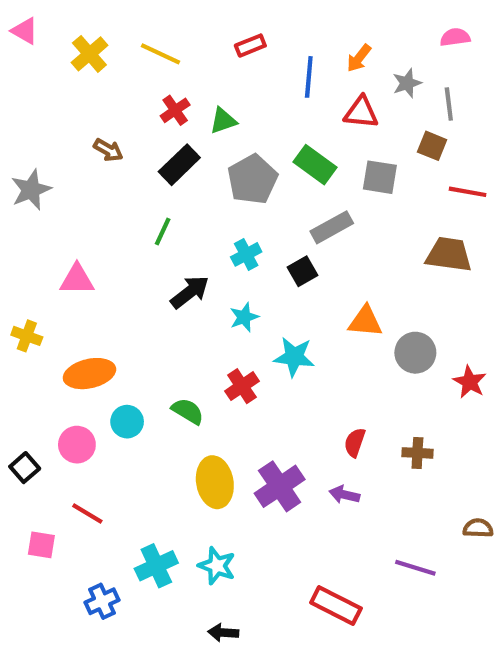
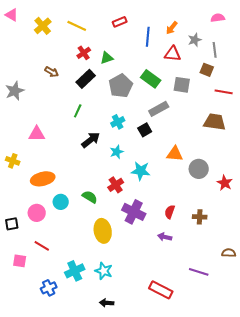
black square: (25, 468) -> (12, 224), turned 32
purple cross: (280, 486) -> (134, 212), moved, turned -30

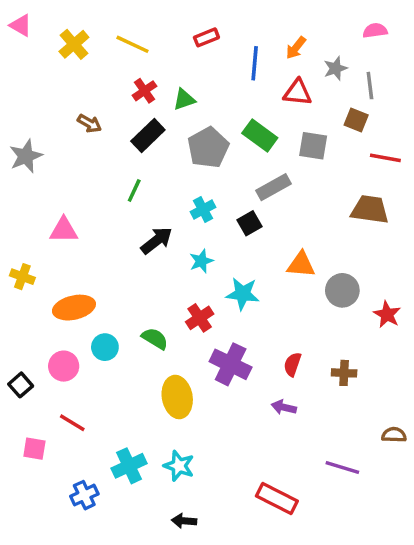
black square: (12, 224) -> (21, 385), turned -32

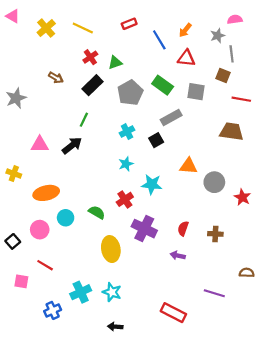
blue line: (255, 63) -> (159, 40), turned -36
gray star: (335, 68) -> (218, 36), moved
black arrow: (157, 240) -> (72, 146), moved

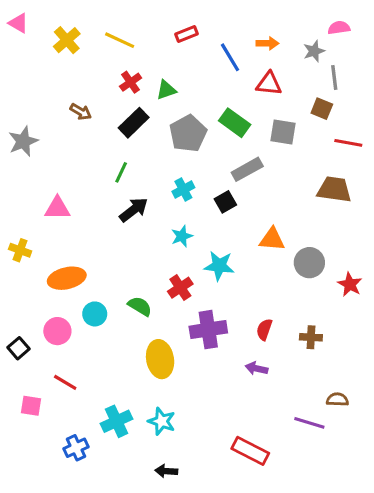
orange arrow: (185, 30) -> (267, 43), turned -128
black arrow: (72, 146) -> (134, 210), moved
purple cross: (144, 229) -> (208, 330), turned -35
brown semicircle: (247, 273) -> (337, 400), moved

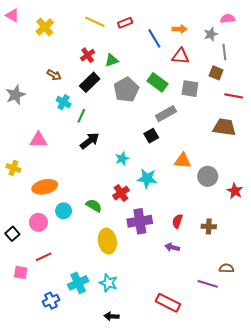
yellow line: (120, 40) -> (95, 22), moved
cyan cross: (183, 190) -> (64, 102), moved, turned -32
red line: (65, 382) -> (44, 257), turned -56

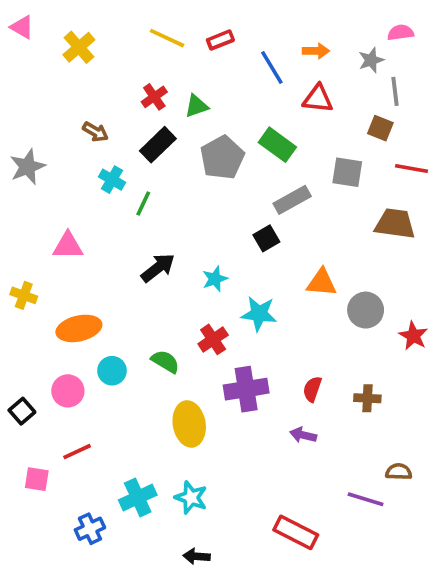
gray square: (190, 89) -> (347, 172), moved
black arrow: (90, 141) -> (158, 268), moved

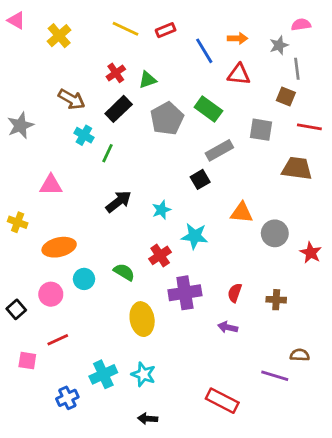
brown arrow: (95, 132) -> (72, 99), size x1.4

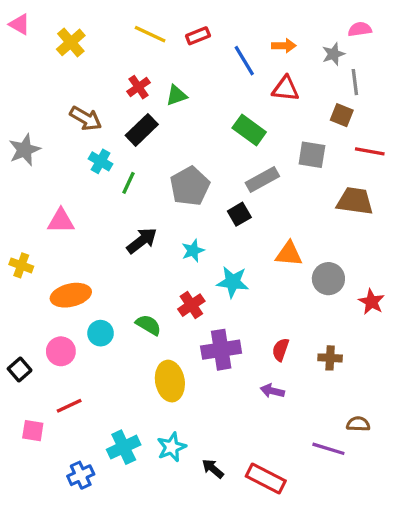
gray pentagon: (167, 119) -> (190, 186), moved
cyan star: (143, 374) -> (172, 447), turned 30
black arrow: (148, 419) -> (213, 469), moved, turned 36

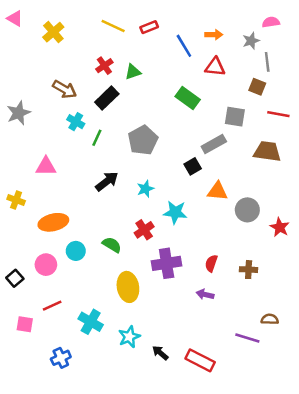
gray rectangle: (262, 180) -> (214, 144), moved
black square: (239, 214) -> (193, 166), moved
cyan cross: (124, 447) -> (91, 322), moved, turned -35

